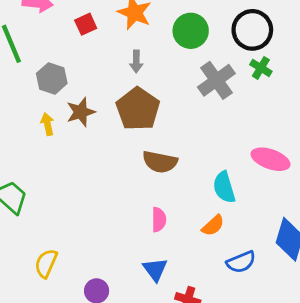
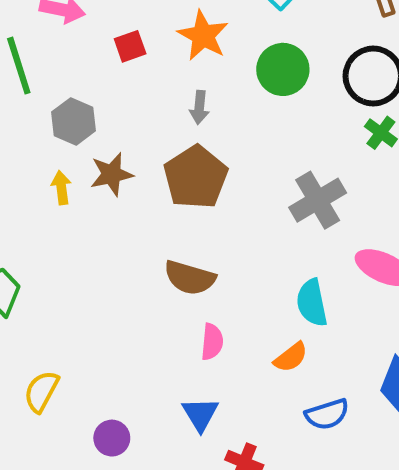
gray cross: (216, 80) -> (318, 200), moved
brown semicircle: (160, 162) -> (190, 278), moved

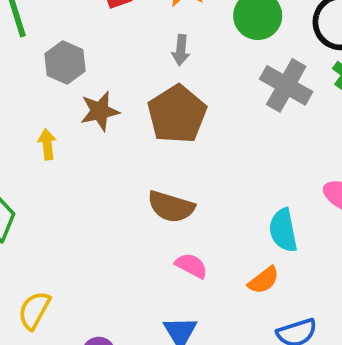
yellow arrow: (61, 188) -> (47, 144), moved
gray cross: (318, 200) -> (286, 85), moved, turned -30
pink semicircle: (212, 342) -> (191, 266), turned -68

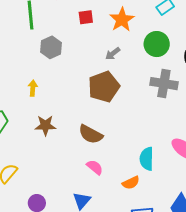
gray arrow: (181, 50) -> (113, 54), turned 35
gray cross: (286, 85) -> (164, 84), turned -32
brown star: (100, 111) -> (45, 125), moved

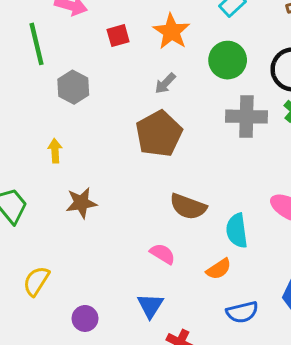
brown semicircle: (91, 134) -> (188, 207), moved

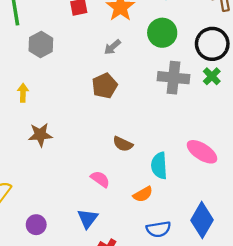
brown pentagon: (159, 134) -> (105, 86), size x0.7
brown semicircle: (188, 207) -> (123, 144), size x0.7

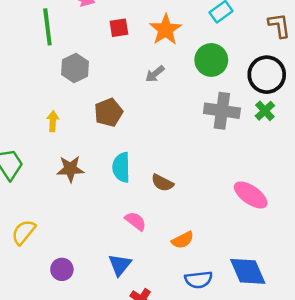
brown pentagon: (105, 86) -> (109, 112), moved
cyan semicircle: (159, 166) -> (121, 167), moved
blue diamond: (202, 220) -> (248, 271), turned -56

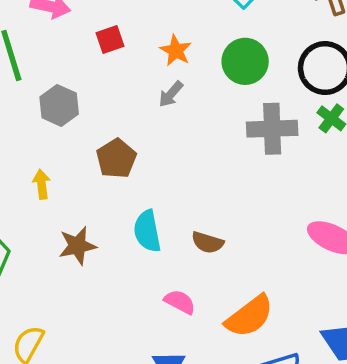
orange star: (166, 30) -> (176, 50), moved, size x0.7
orange semicircle: (183, 240) -> (249, 316), size x1.6

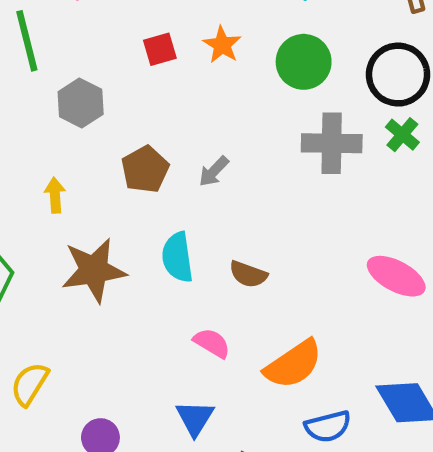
red square: (110, 39) -> (160, 49), moved
gray arrow: (171, 94) -> (214, 171), moved
brown star: (77, 246) -> (94, 270), size x1.4

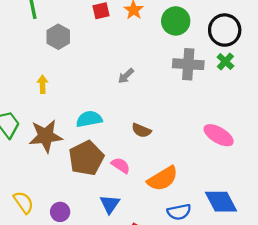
brown pentagon: (145, 169) -> (86, 158), moved, size x1.4
cyan semicircle: (177, 257) -> (89, 119), moved, turned 85
brown star: (94, 270) -> (46, 136), moved
yellow semicircle: (30, 384) -> (23, 202), moved, turned 110

